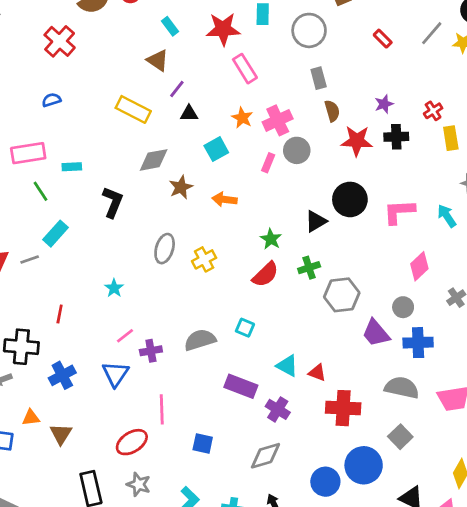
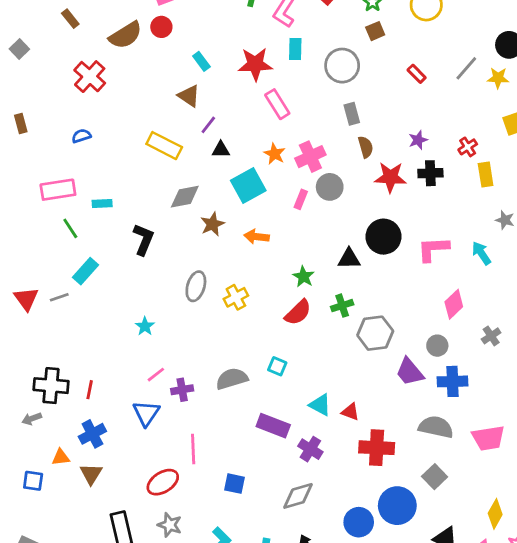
cyan square: (216, 149) -> (248, 186), size x1.4
black triangle: (316, 221) -> (349, 259), turned 30
red line: (60, 314) -> (90, 390), moved
blue cross: (62, 375) -> (92, 434), moved

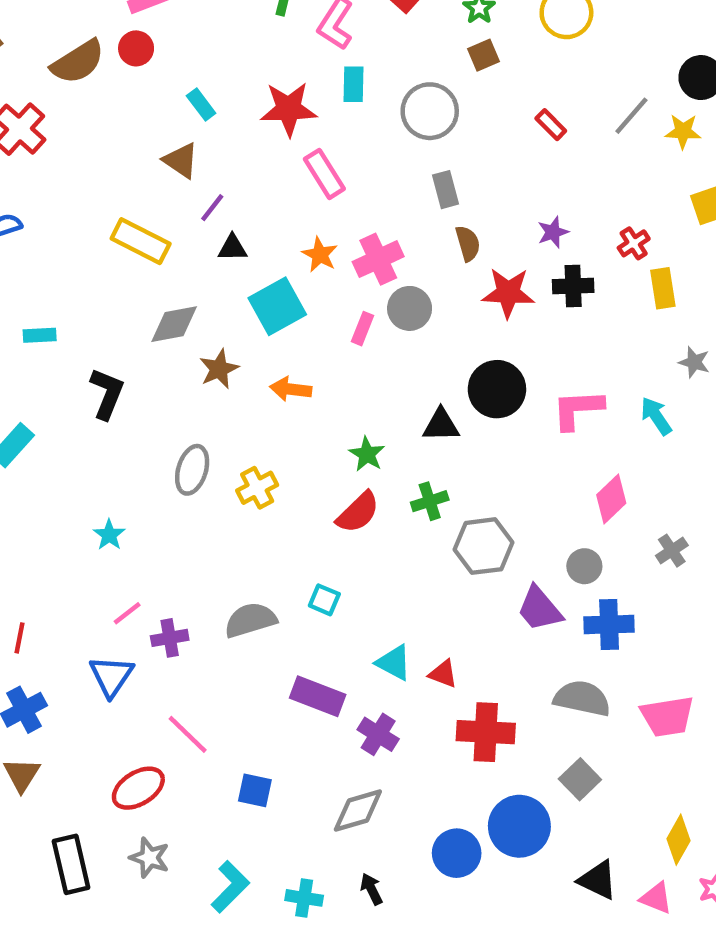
pink line: (193, 449) -> (188, 734), turned -44

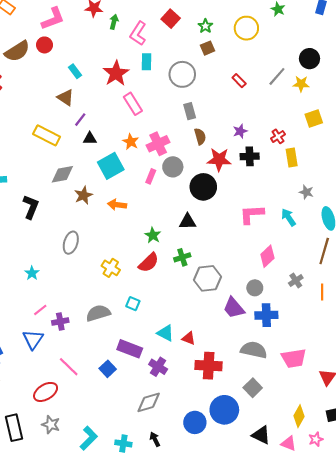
red star: (288, 109) -> (116, 73), turned -30
black circle: (497, 389) -> (203, 187), moved
yellow cross: (257, 488) -> (111, 268), moved, turned -30
blue square: (255, 790) -> (108, 369), moved, turned 35

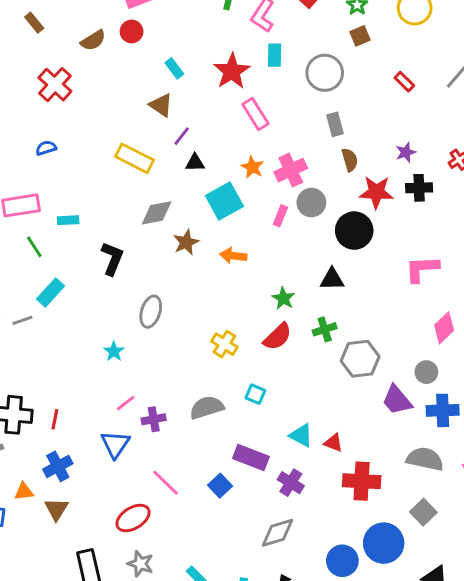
brown semicircle: (17, 51) -> (93, 40), size x0.7
gray ellipse: (71, 243) -> (151, 312), moved

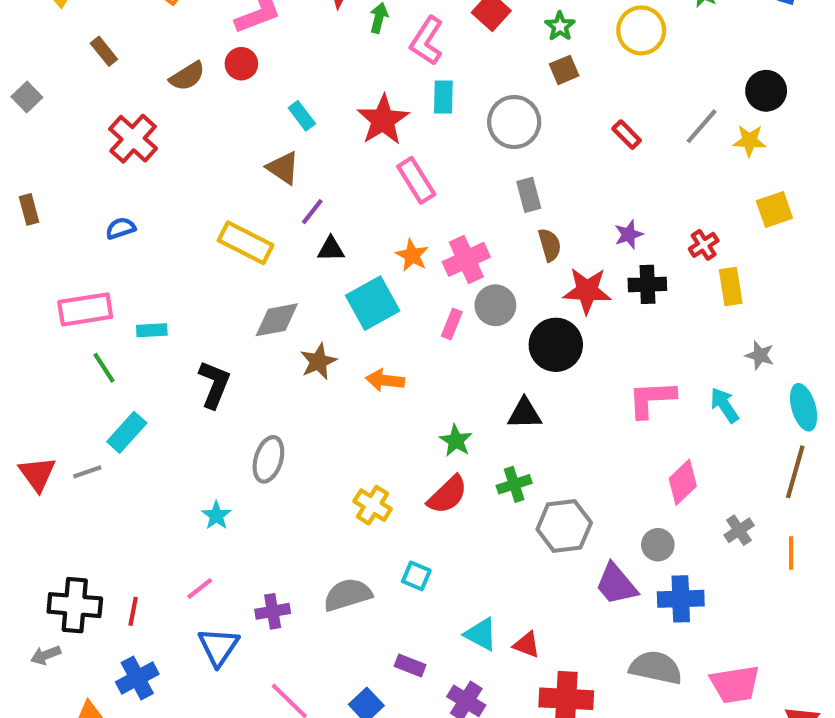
pink line: (126, 403) -> (200, 588), moved
purple rectangle: (251, 458) -> (410, 665), size x0.6

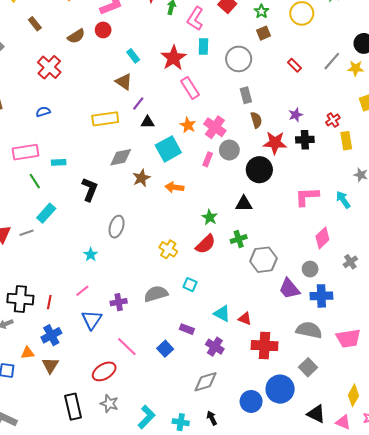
yellow rectangle: (246, 243) -> (105, 119), turned -35
pink cross: (466, 259) -> (215, 127), turned -30

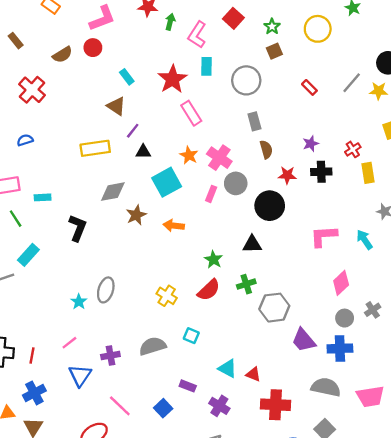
red star: (275, 143) -> (287, 175), size x0.7
gray ellipse: (117, 227) -> (106, 290), moved
gray circle: (310, 269) -> (345, 318), moved

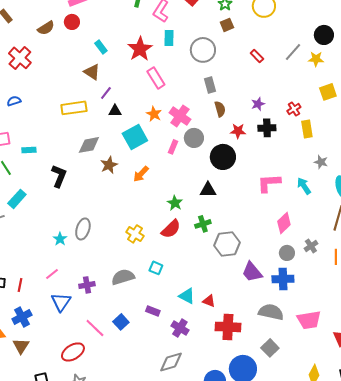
orange arrow: (174, 226) -> (141, 174), turned -54
blue square: (163, 408) -> (121, 322), moved

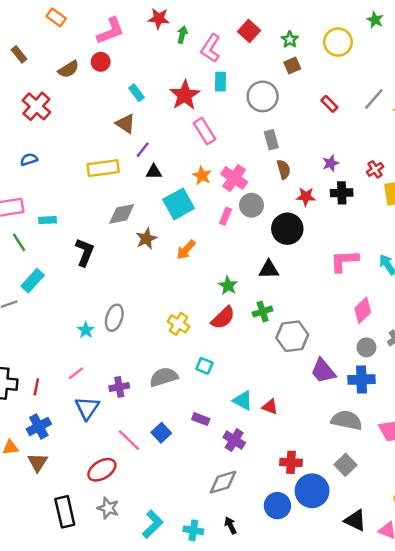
red cross: (228, 327) -> (291, 462), moved, size x0.7

